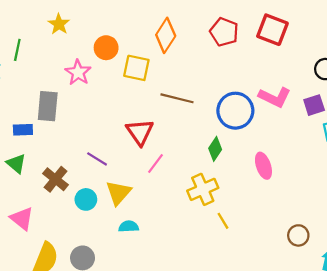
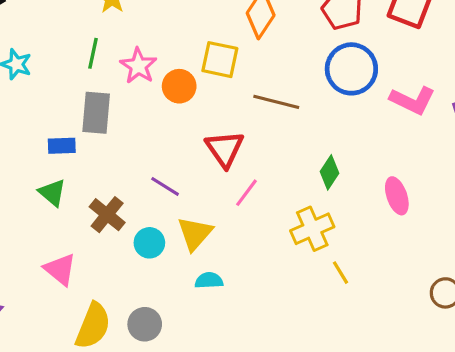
orange circle: (106, 48) -> (179, 86), moved
green line: (17, 50) -> (93, 53), moved
blue circle: (235, 111) -> (351, 69), moved

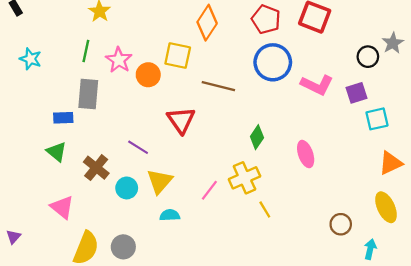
pink line: (246, 193) -> (209, 190), moved

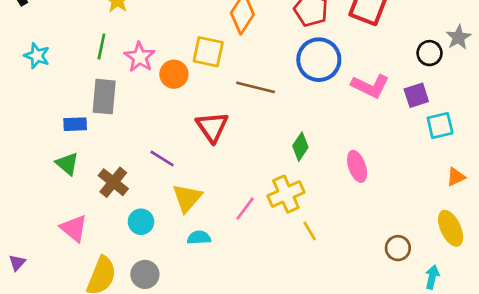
orange triangle: (391, 163) -> (456, 177), size x0.7
cyan circle: (127, 188) -> (141, 222), moved

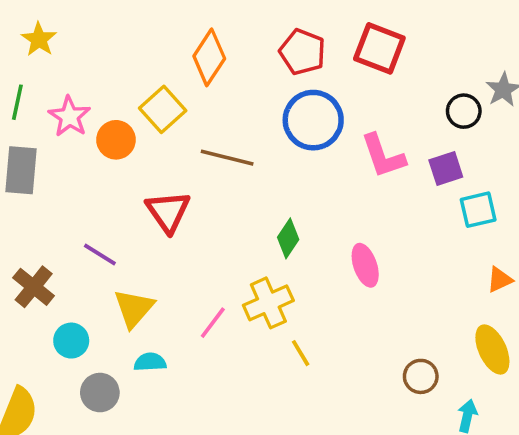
yellow square: (208, 52) -> (163, 109), turned 36
pink L-shape: (370, 86) -> (383, 156), turned 45
gray circle: (145, 274) -> (100, 393), moved

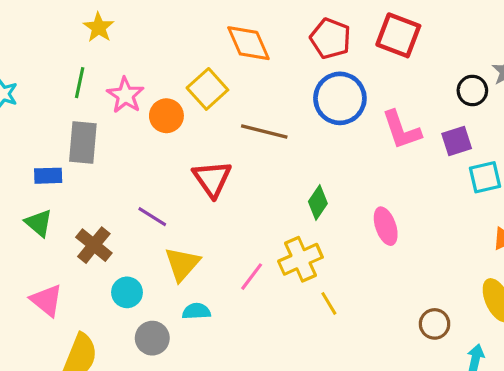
orange diamond: (209, 57) -> (248, 43), turned -57

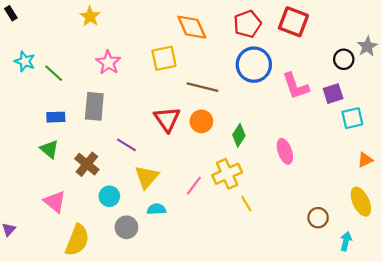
red pentagon: (330, 38) -> (247, 24), turned 30
green line: (80, 83) -> (54, 73), moved, turned -60
yellow square: (207, 89) -> (164, 58), turned 30
orange circle: (166, 116) -> (201, 121), moved
gray rectangle: (83, 143) -> (94, 106), moved

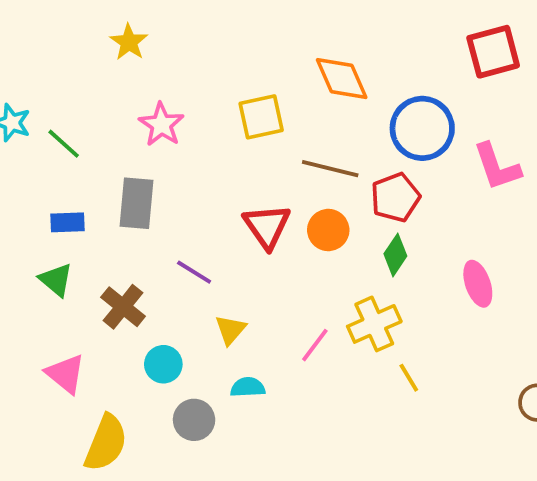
red square: (293, 22) -> (493, 52), turned -36
red pentagon: (247, 24) -> (395, 197), moved
orange diamond: (192, 27) -> (342, 79), moved
yellow triangle: (147, 177) -> (230, 330), size x0.7

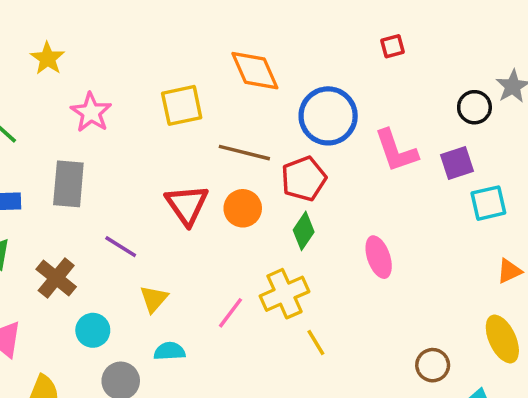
yellow star: (129, 42) -> (48, 58), moved
red square: (493, 52) -> (393, 46), size x0.5

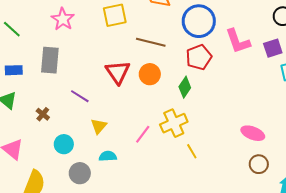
red pentagon: (304, 179) -> (199, 57), moved
pink ellipse: (379, 257) -> (253, 133), moved, turned -50
brown cross: (56, 278) -> (43, 114), size x0.6

